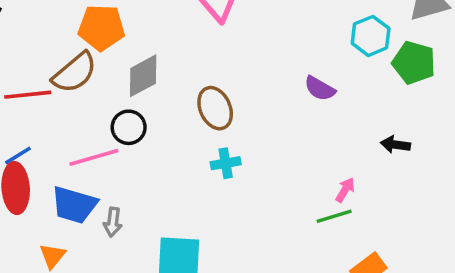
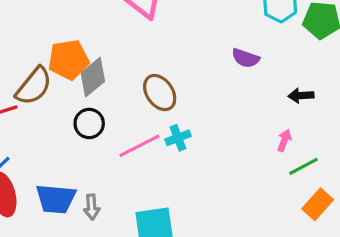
orange pentagon: (101, 28) -> (69, 60), moved
black arrow: (395, 145) -> (301, 96), moved
pink line: (94, 157) -> (139, 146), moved
green line: (334, 216) -> (303, 166), moved

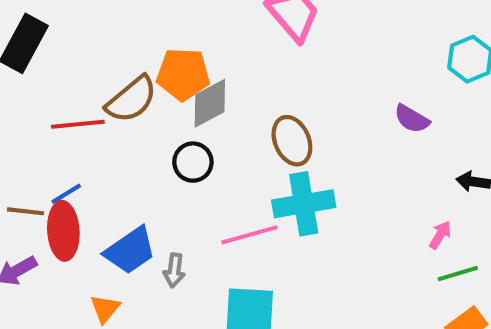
cyan cross: (178, 138) -> (304, 204), size x1.8
pink line: (139, 146) -> (249, 235), moved
blue trapezoid: (56, 199) -> (130, 250), turned -51

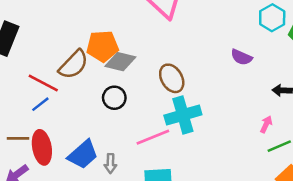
gray diamond: (210, 103) -> (120, 62), turned 48
red line: (78, 124) -> (43, 83), turned 40
blue line: (66, 194) -> (40, 104), moved

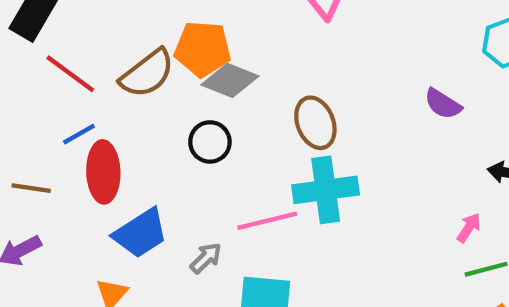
red line: (43, 83) -> (70, 74), moved
red ellipse: (42, 147) -> (103, 172), moved
gray arrow: (111, 163) -> (206, 258), moved, turned -144

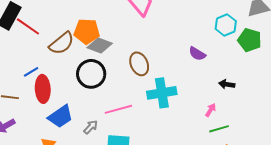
red line: (70, 74) -> (28, 26), moved
black circle: (210, 142) -> (91, 74), size x1.5
cyan cross: (326, 190) -> (162, 93), moved

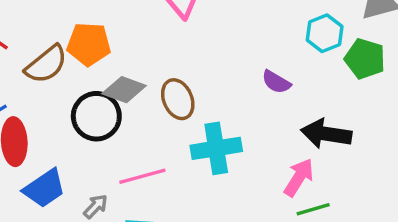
gray diamond: (100, 46) -> (124, 90), moved
black arrow: (227, 84) -> (326, 134), size x1.8
pink arrow: (211, 110) -> (299, 177), size x1.6

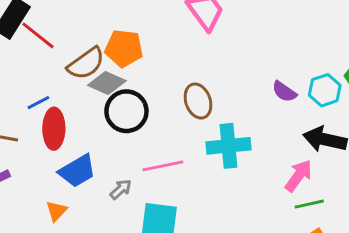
cyan hexagon: (325, 33) -> (325, 90), moved
gray diamond: (124, 90) -> (107, 83), moved

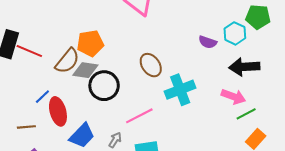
pink arrow: (299, 176) -> (233, 97), turned 90

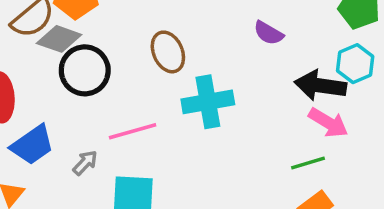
cyan hexagon: (235, 33) -> (355, 64), moved
pink arrow: (233, 97) -> (328, 123), moved

